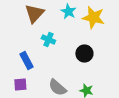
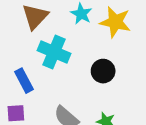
cyan cross: (48, 40) -> (54, 52), size x1.6

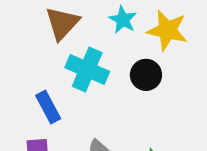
black circle: (103, 71) -> (146, 75), moved

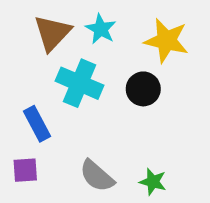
cyan star: (123, 20) -> (101, 29), moved

